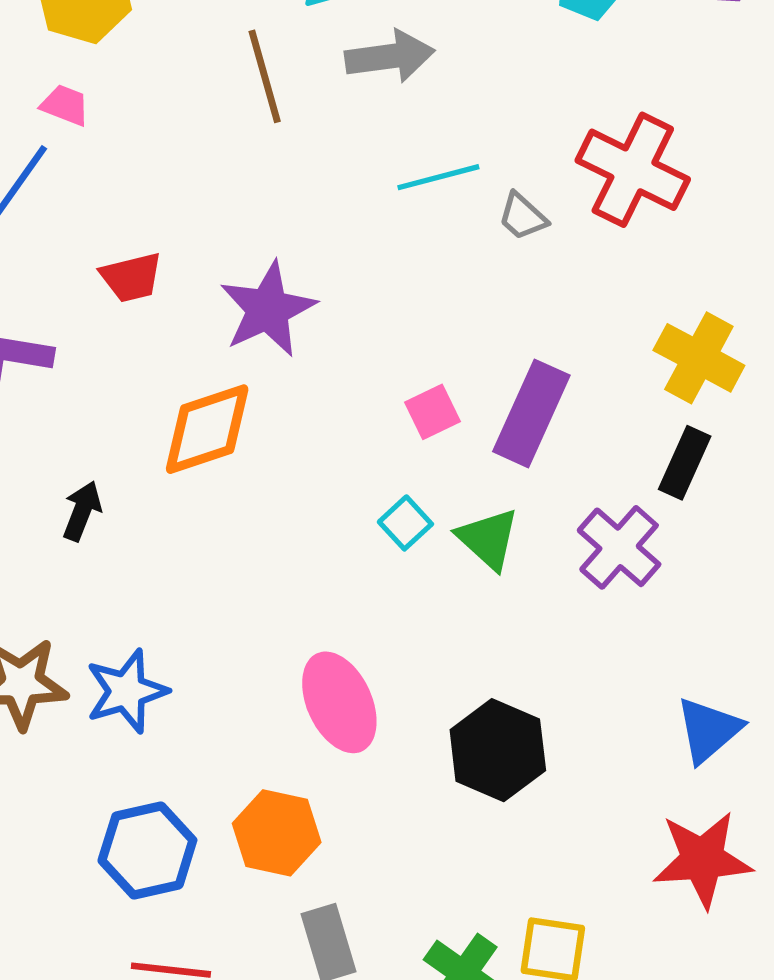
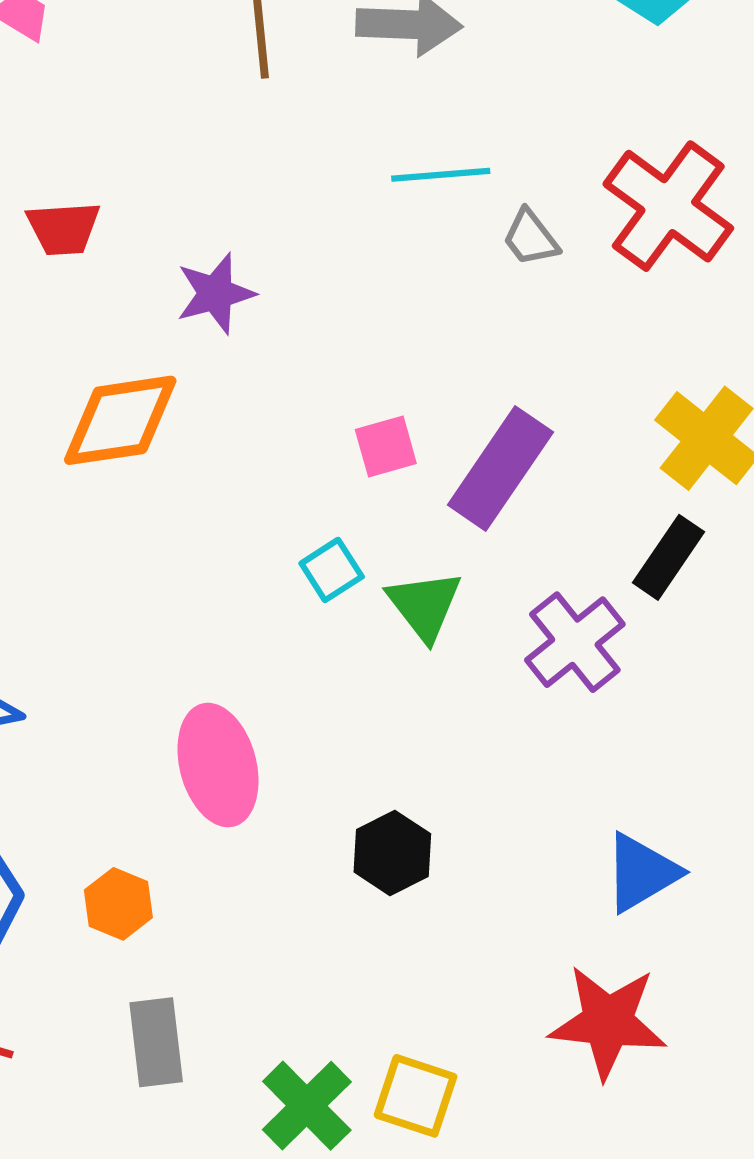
purple star: (268, 309) -> (215, 293), size x0.7
black hexagon: (498, 750) -> (392, 853), size x0.7
orange hexagon: (277, 833) -> (118, 904), size x0.7

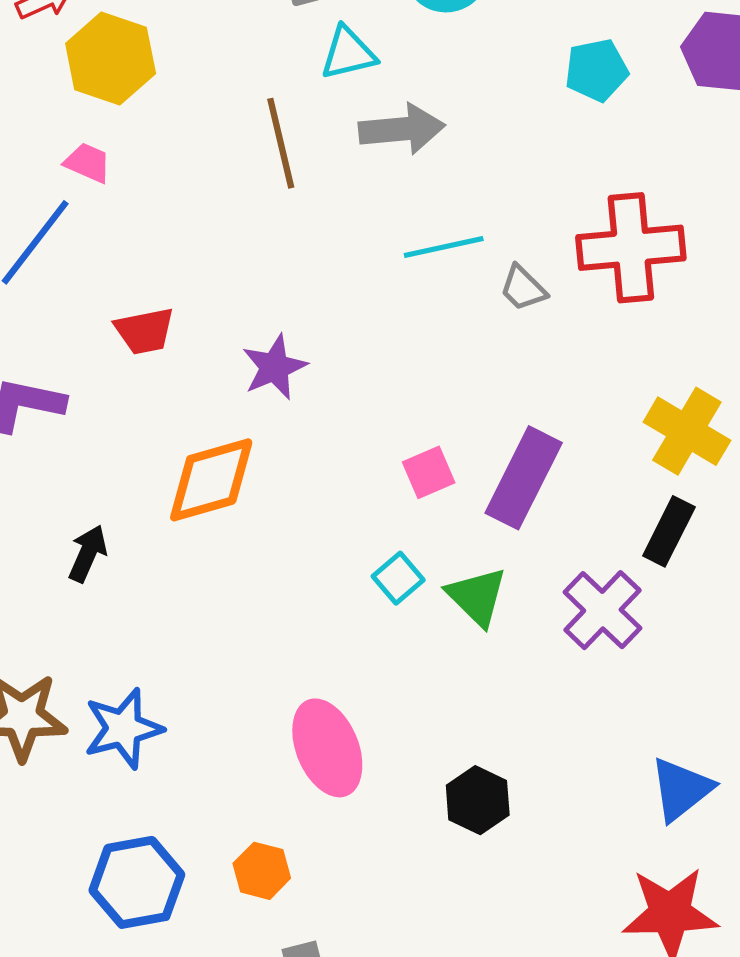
red cross: (668, 206) -> (631, 248), turned -34

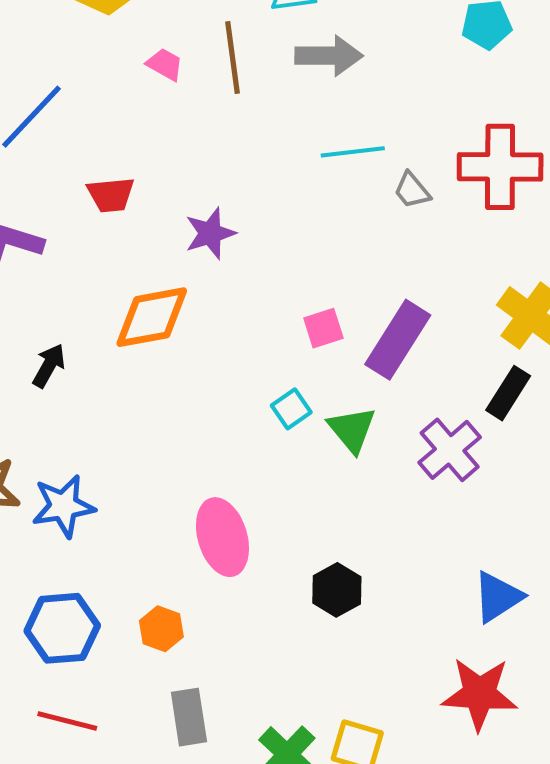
pink trapezoid: (88, 163) -> (165, 64), moved

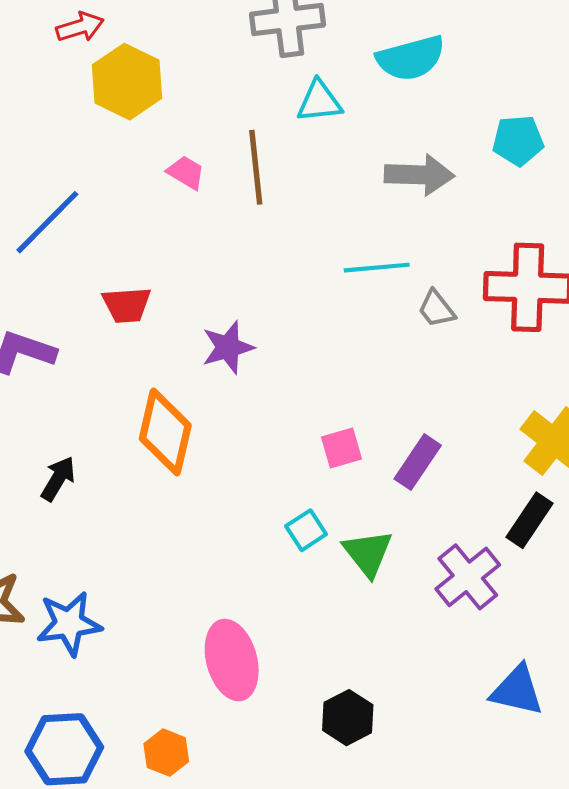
gray arrow: (329, 56) -> (419, 175), moved
orange diamond: (152, 317) -> (165, 432), turned -68
purple rectangle: (398, 340) -> (418, 462), size x0.7
blue triangle: (498, 597) -> (517, 691), moved, turned 44

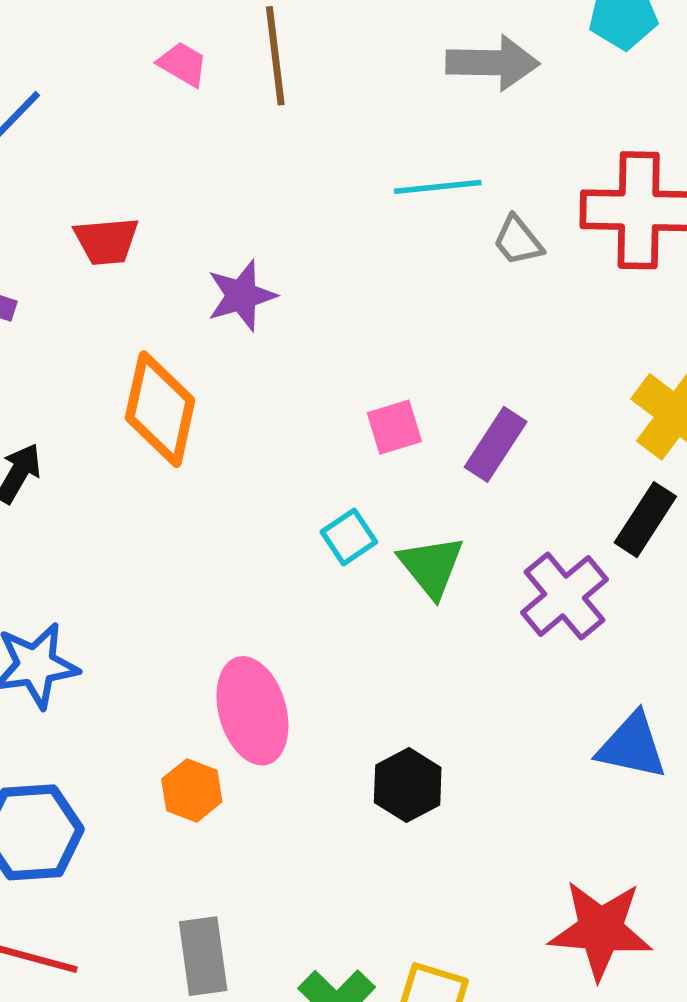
orange hexagon: (166, 753) -> (192, 790), moved

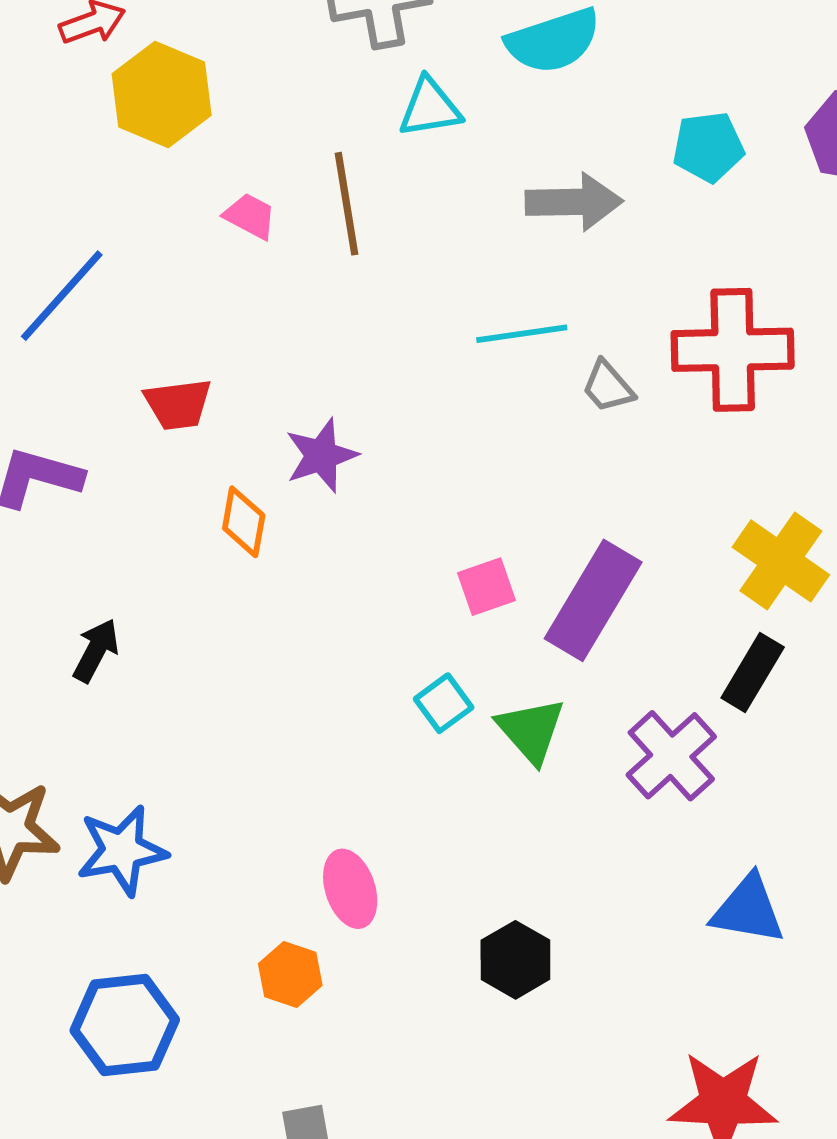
orange diamond: (160, 409) -> (244, 522), moved, size x0.6
purple rectangle: (496, 444) -> (593, 600), size x1.5
pink ellipse: (252, 711) -> (350, 889), size x0.7

